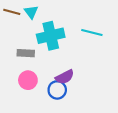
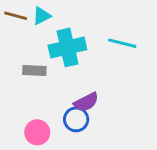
cyan triangle: (31, 12) -> (42, 16), turned 40
pink circle: (28, 80) -> (37, 132), moved

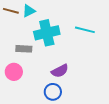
blue circle: (76, 119) -> (53, 92), moved
pink circle: (37, 132) -> (14, 72), moved

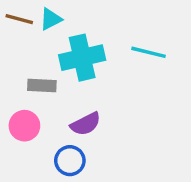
purple semicircle: (60, 71) -> (86, 124), moved
blue circle: (53, 92) -> (70, 161), moved

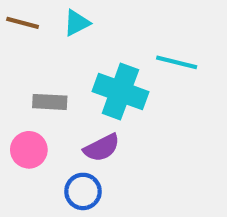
cyan triangle: (51, 19) -> (77, 23), moved
cyan cross: (82, 58) -> (120, 92), moved, turned 33

